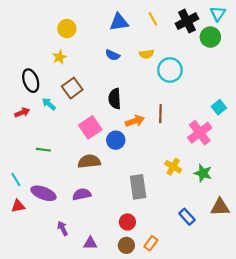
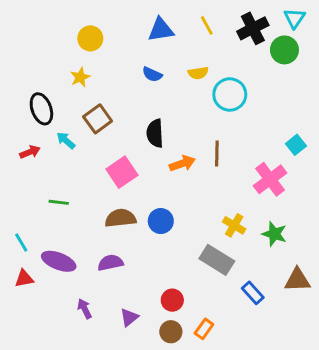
blue circle: (116, 140) -> (161, 221), moved
gray rectangle: (138, 187) -> (217, 260), moved, turned -50
purple triangle: (90, 243) -> (129, 317), moved, turned -40

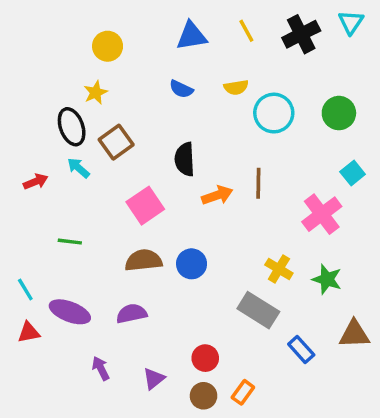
green circle: (284, 50) -> (339, 113), moved
black ellipse: (41, 109) -> (72, 127), moved

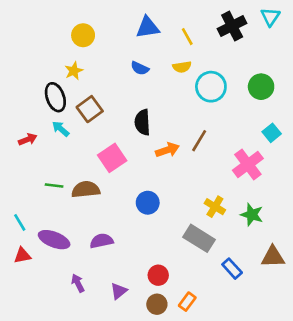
yellow line: (246, 31) -> (187, 37), moved
brown line: (258, 183) -> (199, 141), turned 30
brown semicircle: (144, 260) -> (86, 190), moved

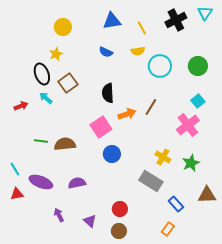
cyan square: (272, 133) -> (198, 101), moved
pink square: (112, 158) -> (101, 127), moved
green star: (252, 215) -> (191, 163), turned 30
purple triangle: (119, 291) -> (90, 221), turned -40
orange rectangle: (187, 302) -> (168, 229), moved

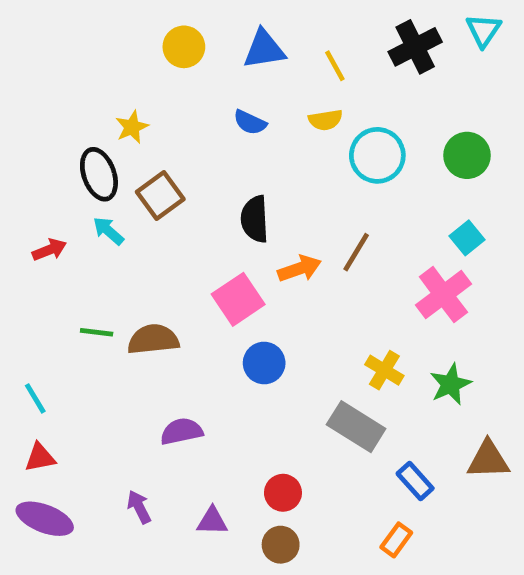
yellow circle: (63, 27) -> (184, 47), moved
purple ellipse: (41, 182) -> (45, 519), moved
purple triangle: (90, 221) -> (212, 521), turned -40

